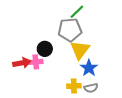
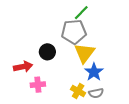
pink cross: (36, 62) -> (38, 85), moved
yellow cross: (74, 86) -> (78, 91), turned 32

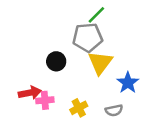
red arrow: (23, 67) -> (30, 93), moved
blue star: (94, 72) -> (128, 83), moved
yellow cross: (78, 91) -> (79, 108), moved, turned 32

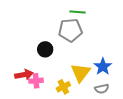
green line: (96, 15) -> (77, 12), turned 49
yellow triangle: (100, 63) -> (81, 73), moved
gray semicircle: (114, 110) -> (102, 89), moved

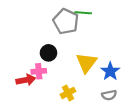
gray pentagon: (70, 30) -> (66, 21), moved, turned 30
yellow triangle: (81, 73) -> (86, 63), moved
pink cross: (36, 81) -> (39, 71), moved

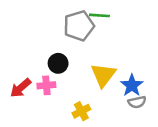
gray pentagon: (66, 21) -> (79, 26), turned 30
red arrow: (26, 80) -> (21, 88), moved, turned 150
gray semicircle: (109, 95) -> (137, 102), moved

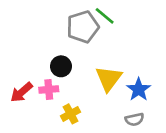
green line: (99, 15) -> (105, 16), turned 36
gray semicircle: (137, 102) -> (134, 119), moved
yellow cross: (81, 111) -> (71, 114), moved

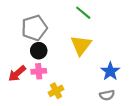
gray pentagon: (83, 27) -> (34, 28), moved
black circle: (61, 66) -> (39, 51), moved
yellow triangle: (109, 79) -> (81, 45), moved

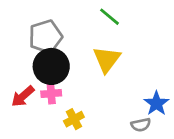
black circle: (39, 51) -> (51, 66), size x1.6
blue star: (110, 71) -> (156, 103), moved

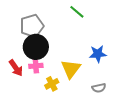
yellow triangle: (107, 59) -> (71, 69), moved
red arrow: (23, 96) -> (16, 68), turned -84
blue star: (156, 103) -> (98, 54), moved, turned 30

